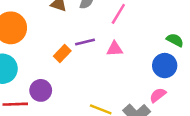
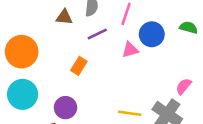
purple line: (85, 42) -> (97, 34), moved
blue circle: (165, 66) -> (152, 34), moved

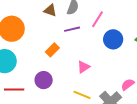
pink triangle: (130, 50) -> (83, 67), moved, turned -32
purple circle: (66, 108) -> (44, 80), moved

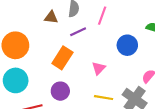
blue circle: (113, 39) -> (127, 45), moved
orange rectangle: (52, 50) -> (62, 58), size x1.5

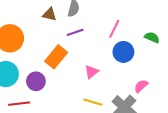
pink line: (102, 16) -> (114, 29), moved
purple circle: (60, 91) -> (36, 81), moved

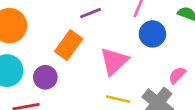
pink triangle: (91, 72) -> (114, 61), size x1.6

